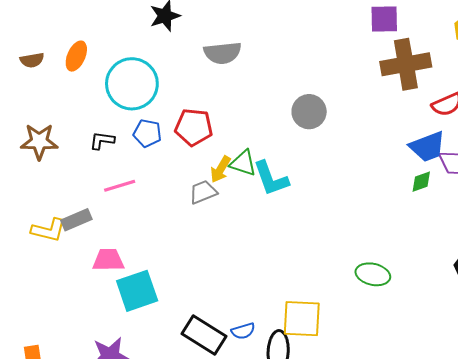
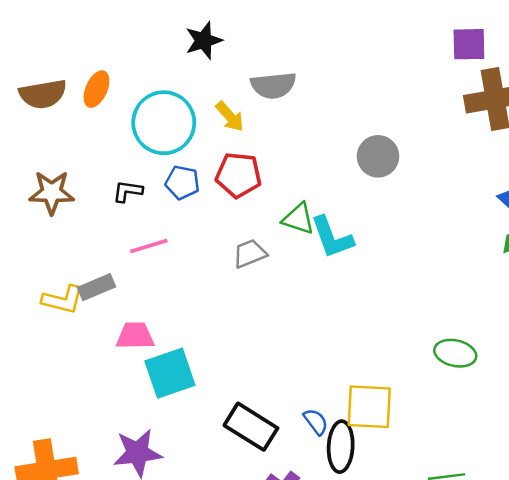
brown semicircle: (32, 60) -> (43, 94), size x1.6
yellow arrow: (220, 169) -> (230, 116), moved, turned -72
blue semicircle: (243, 331) -> (316, 422), moved, turned -110

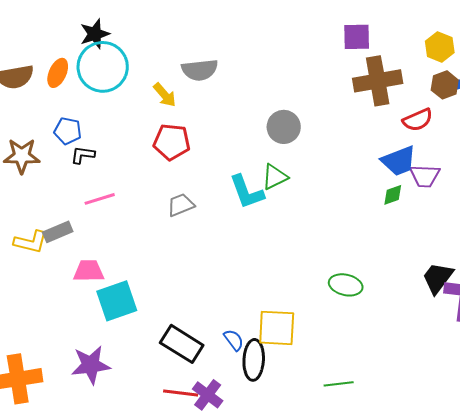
black star: (204, 40) -> (95, 34), moved
cyan circle: (164, 123) -> (103, 67), moved
blue pentagon: (182, 183) -> (68, 131), moved
green triangle: (298, 219) -> (275, 177), moved, turned -44

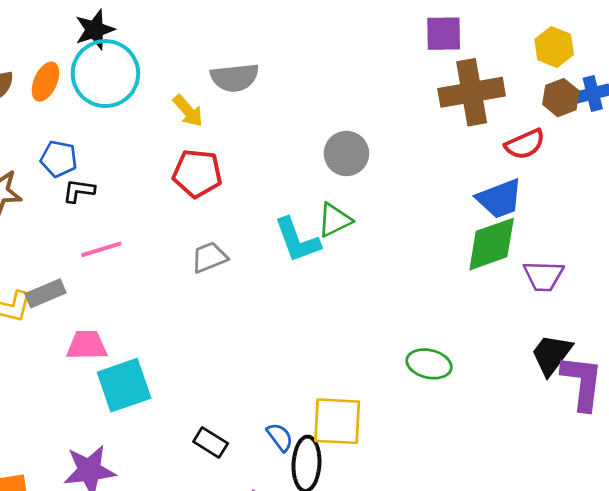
purple trapezoid: (425, 176) -> (544, 276), moved
green diamond: (393, 195) -> (492, 244), size x2.0
black rectangle: (182, 344) -> (211, 442), size x0.6

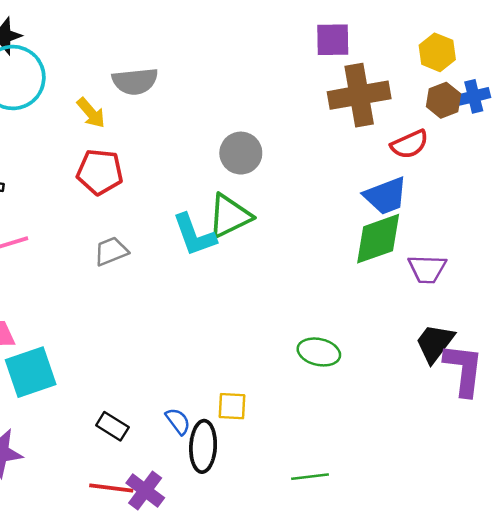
green triangle: (334, 220) -> (229, 216), size x1.4
yellow square: (337, 421) -> (232, 406), size x0.6

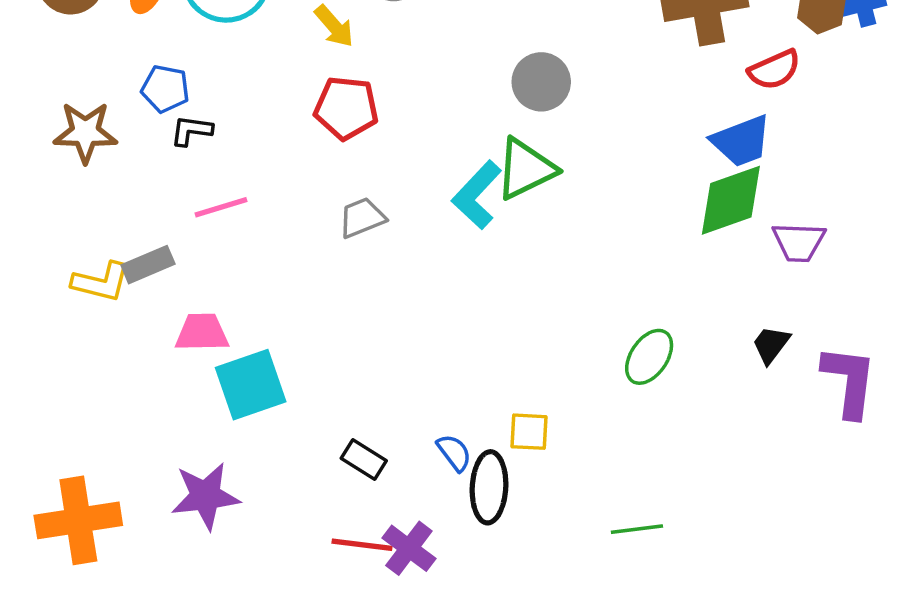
cyan L-shape: (194, 235) -> (477, 195), turned 63
black trapezoid: (435, 343) -> (771, 345), moved, size x0.7
green ellipse: (319, 352) -> (649, 357), turned -69

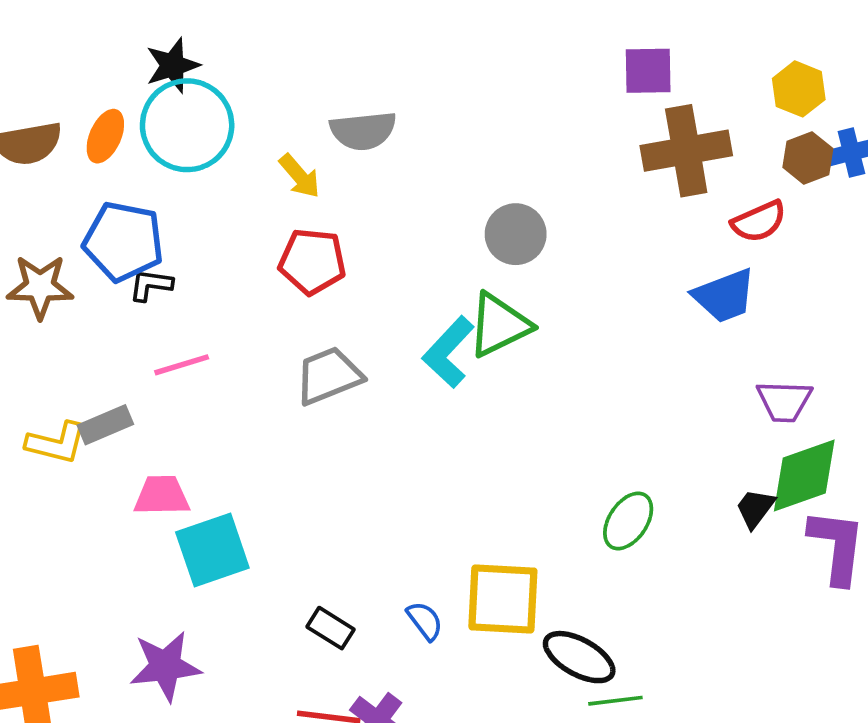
blue pentagon: (165, 89) -> (124, 241), size x1.6
green diamond: (731, 200) -> (804, 476), moved
gray trapezoid: (362, 218) -> (329, 376), size x1.4
yellow square: (529, 432) -> (503, 599), size x1.8
black ellipse: (489, 487) -> (579, 657), moved, turned -64

